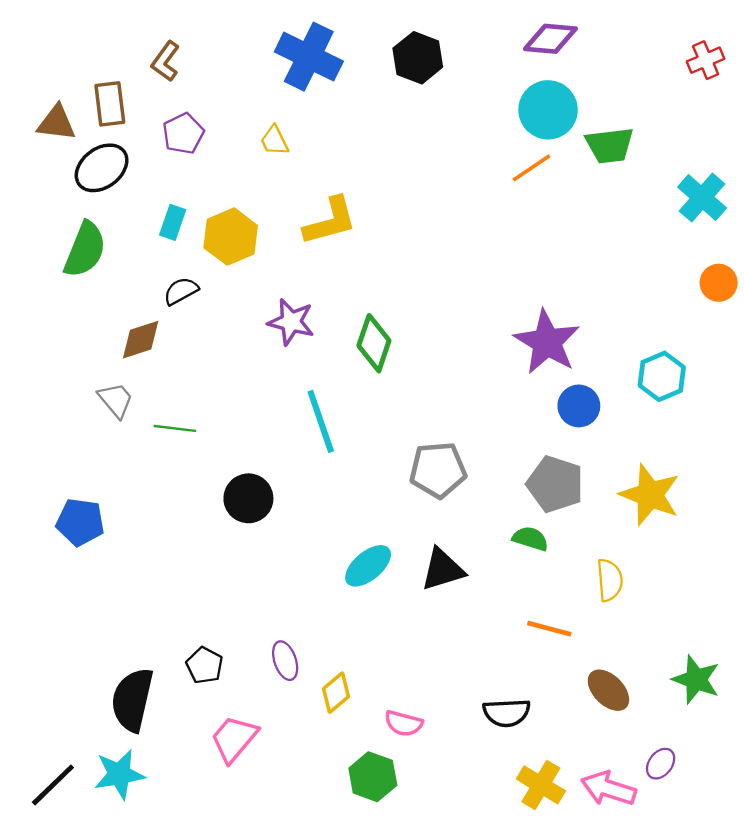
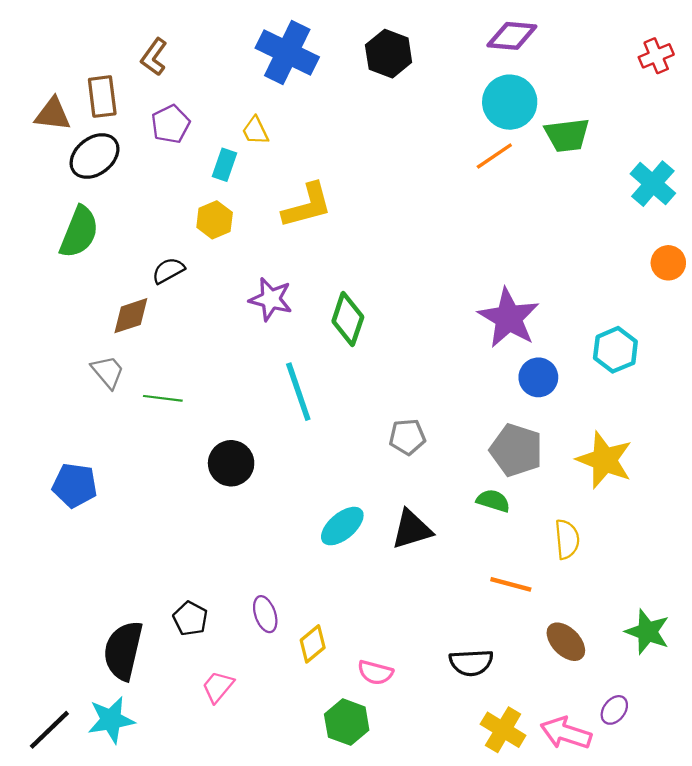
cyan rectangle: (173, 222) -> (224, 165), moved
yellow hexagon: (231, 237) -> (215, 220), size x0.7
gray pentagon: (438, 470) -> (407, 437), size x0.7
pink trapezoid: (234, 739) -> (218, 687), size x0.7

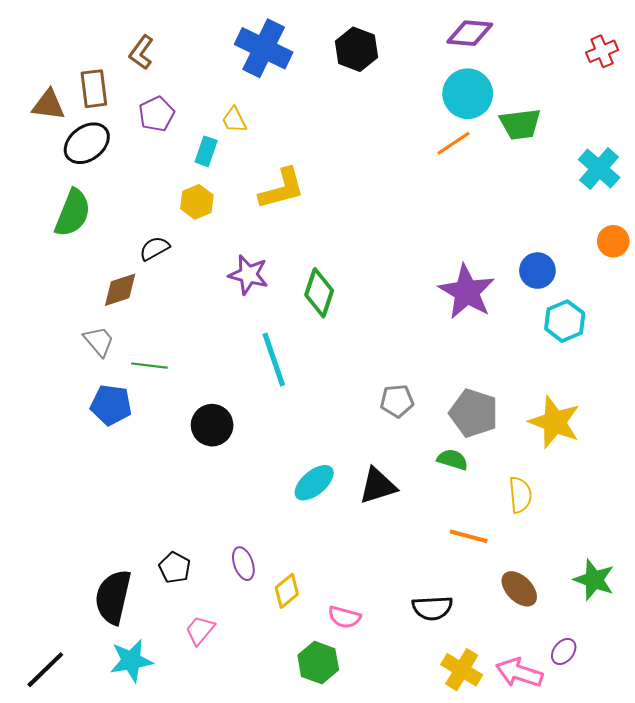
blue circle: (538, 377) -> (537, 271), moved
gray pentagon: (407, 437) -> (397, 401), moved
blue pentagon: (75, 485) -> (111, 405), moved
cyan star: (111, 720) -> (131, 661), moved

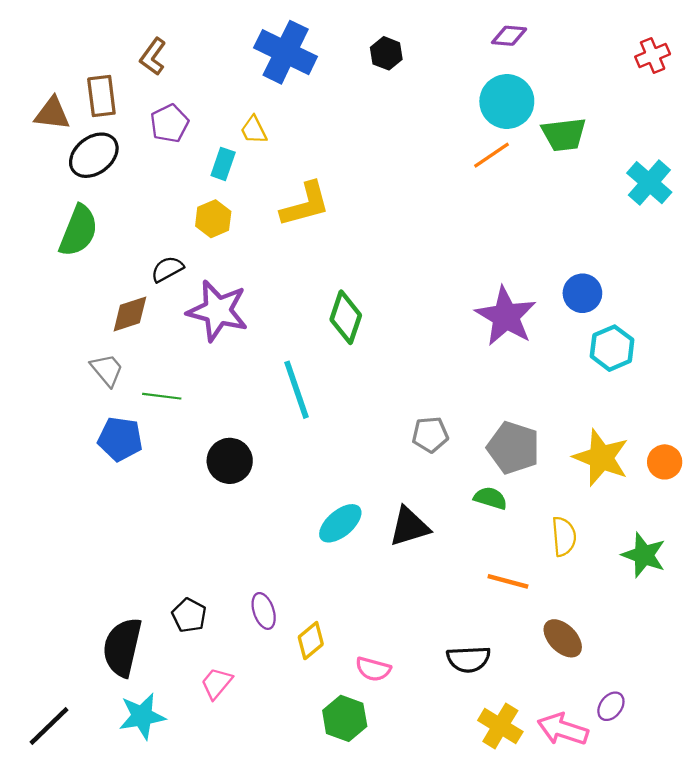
purple diamond: (470, 33) -> (509, 36), size x0.7
black hexagon: (357, 49) -> (386, 53), size x0.7
orange circle: (613, 241) -> (665, 462), moved
purple star: (248, 275) -> (218, 311), moved, size x1.4
green star: (594, 580) -> (644, 555), moved

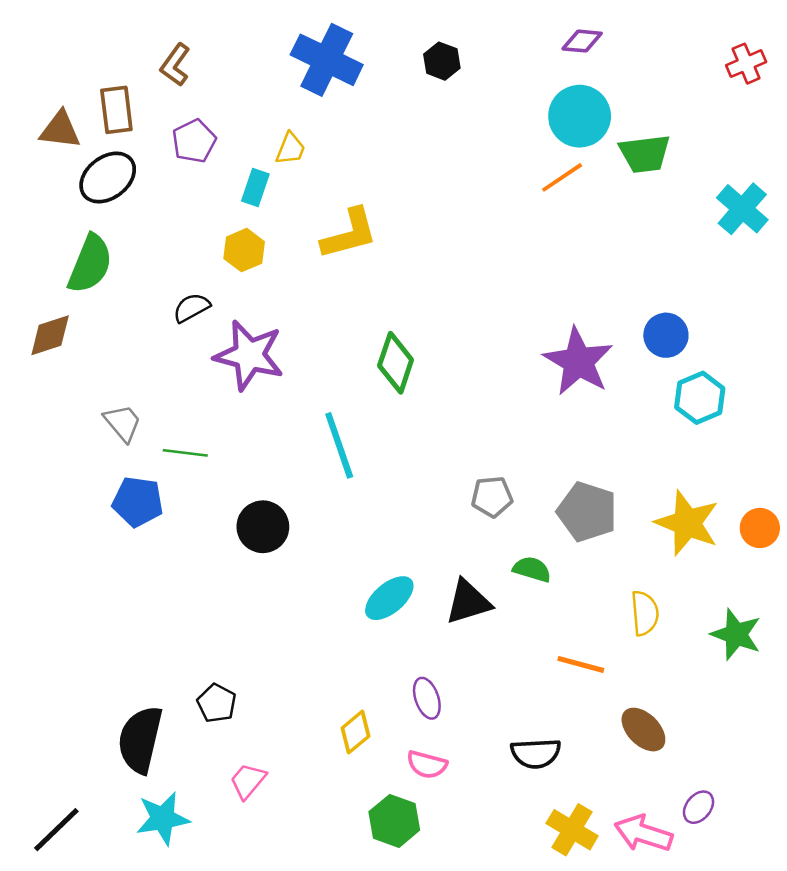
yellow trapezoid: (254, 130) -> (290, 149), turned -132
brown diamond: (130, 314) -> (50, 335), moved
green semicircle: (490, 498) -> (532, 569), moved
purple ellipse: (264, 611) -> (427, 698), moved

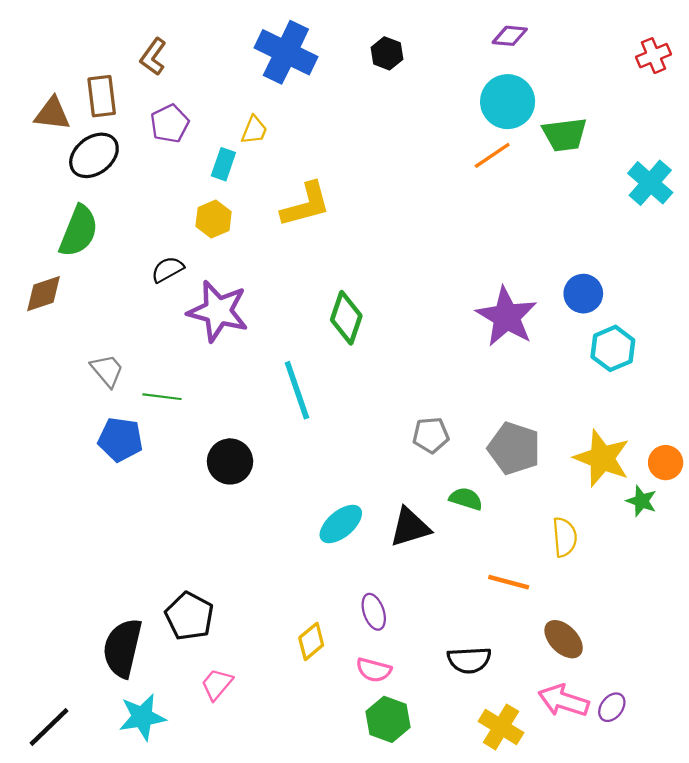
green star: (736, 634) -> (641, 501), moved, size x0.7
black pentagon: (217, 703) -> (189, 616), size x1.4
green hexagon: (394, 821) -> (388, 719), moved
pink arrow: (643, 833) -> (564, 701), moved

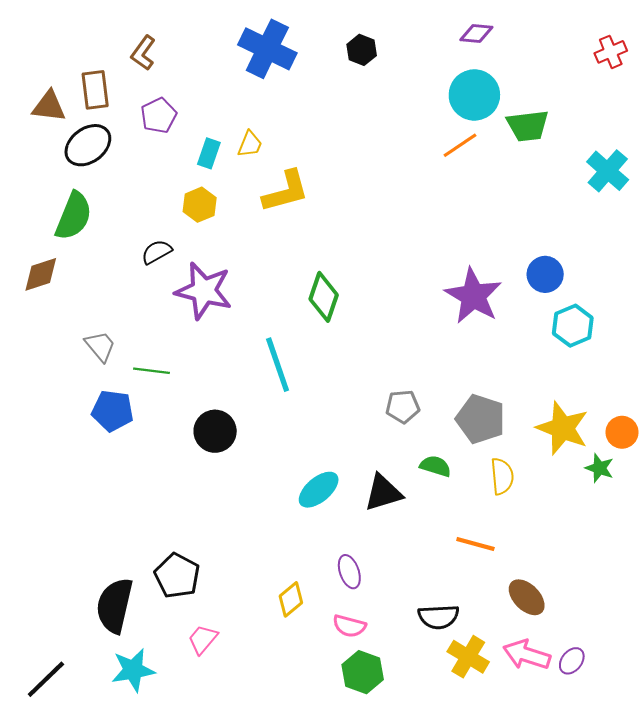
yellow trapezoid: (254, 130) -> (250, 144), moved
yellow semicircle: (565, 537) -> (502, 476), moved
yellow cross: (501, 727) -> (468, 657), moved

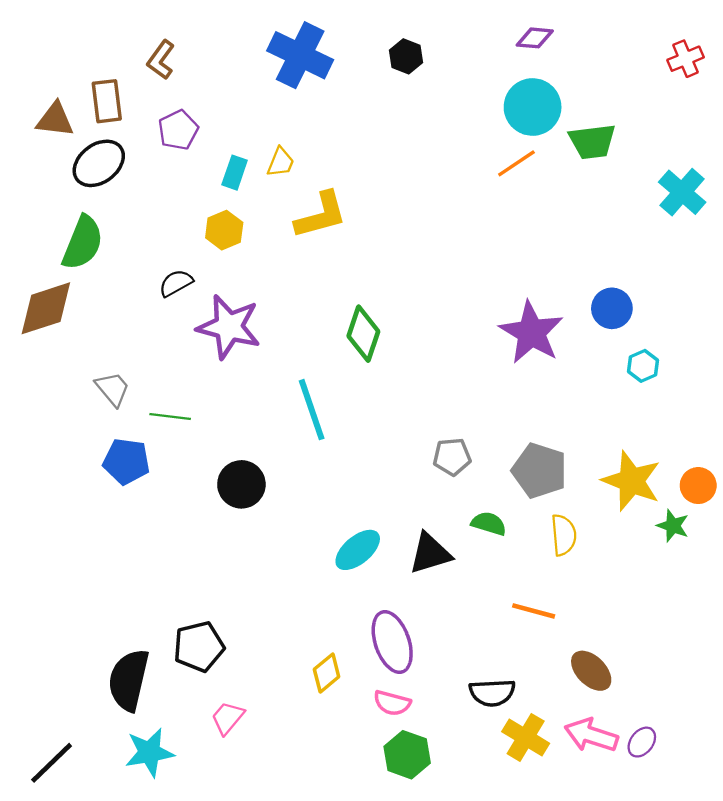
brown diamond: (41, 274) -> (46, 308), size x1.4
cyan hexagon: (573, 326) -> (643, 366), size x0.7
purple ellipse: (349, 572) -> (392, 642), size x1.6
black pentagon: (177, 576) -> (199, 647), turned 30

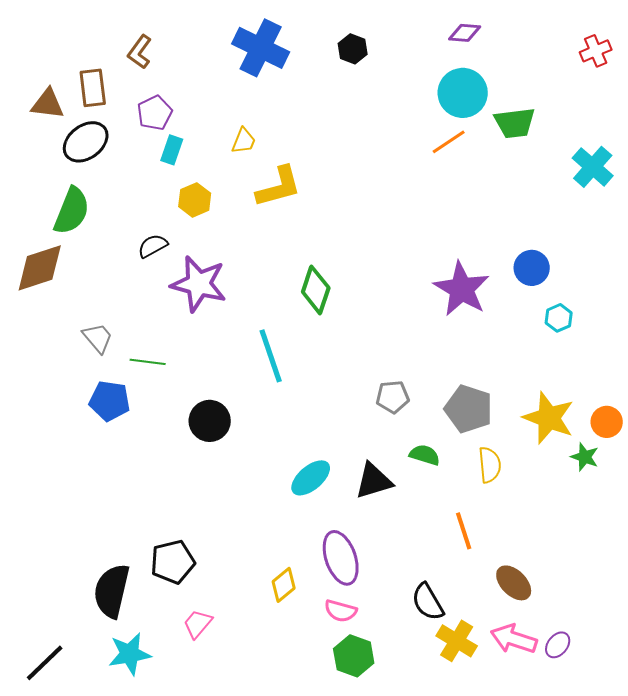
cyan rectangle: (235, 173) -> (172, 150), moved
orange line: (534, 611) -> (464, 531), turned 57
black semicircle: (492, 693) -> (428, 602), turned 63

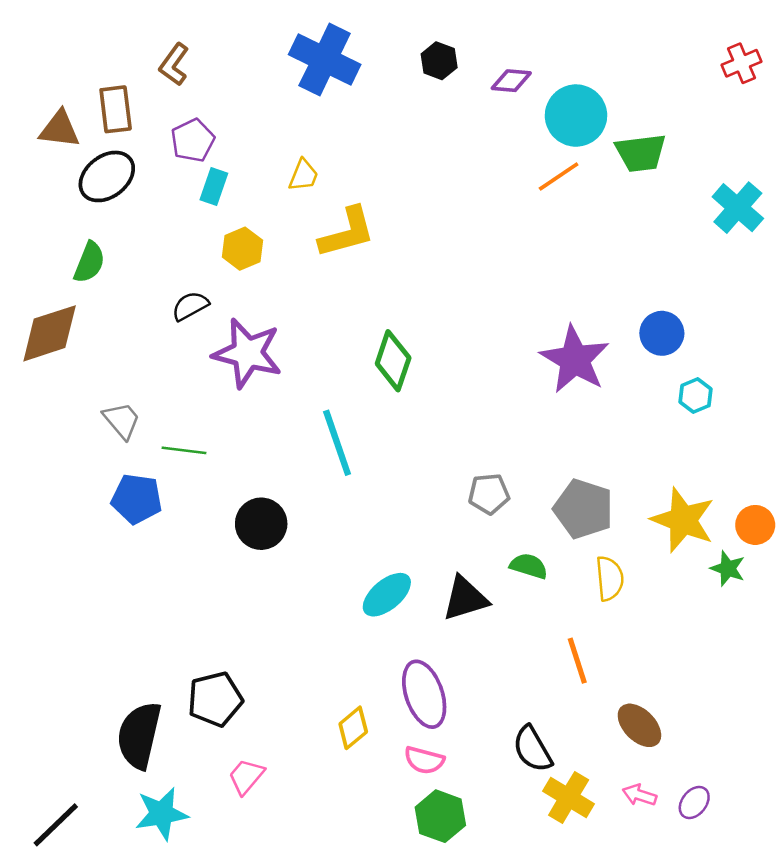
purple diamond: (465, 33) -> (511, 81), moved
green semicircle: (72, 211) -> (89, 262), size x0.7
pink arrow: (514, 639) -> (639, 795), size x0.6

